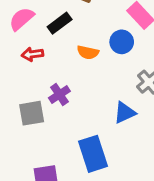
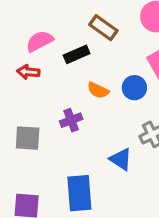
red arrow: (32, 54) -> (28, 72), moved
purple cross: (59, 94) -> (71, 120), moved
blue triangle: (125, 113) -> (121, 159), turned 45

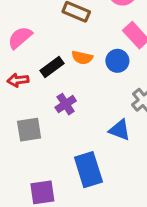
black rectangle: (77, 54) -> (52, 67), moved
red arrow: (28, 72) -> (18, 80), moved
orange semicircle: (98, 90) -> (82, 58), moved

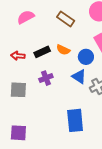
pink semicircle: (20, 38) -> (26, 17), moved
blue triangle: (120, 130) -> (79, 77), moved
blue rectangle: (88, 170) -> (75, 120), moved

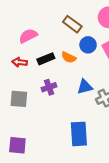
pink semicircle: (26, 17) -> (28, 36), moved
blue circle: (86, 57) -> (88, 45), moved
blue triangle: (79, 77) -> (85, 87), turned -49

